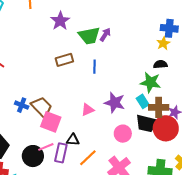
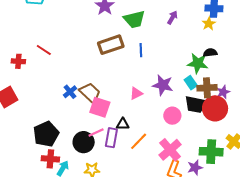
purple arrow: (105, 35) -> (172, 17), moved
brown rectangle: (64, 60) -> (111, 45), size x1.4
black semicircle: (160, 64) -> (210, 53), moved
blue cross: (22, 105) -> (70, 92), turned 32

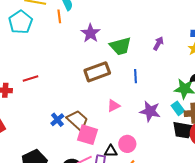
red line: (44, 50) -> (30, 78), turned -49
blue line: (141, 50) -> (136, 76), moved
pink triangle: (136, 93) -> (114, 106), moved
pink circle: (172, 116) -> (127, 144), moved

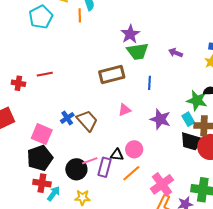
purple star: (90, 33) -> (130, 34), moved
purple arrow: (158, 43) -> (176, 53), turned -104
pink square: (88, 135) -> (42, 134), moved

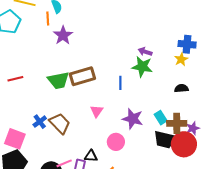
purple star: (130, 34) -> (63, 35), moved
green trapezoid: (138, 51) -> (58, 80), moved
green star: (197, 100) -> (142, 67), moved
pink triangle: (125, 110) -> (97, 111), turned -32
pink circle: (134, 149) -> (116, 142), moved

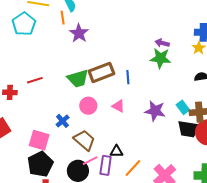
blue line: (120, 83) -> (128, 77), moved
pink triangle: (97, 111) -> (118, 106), turned -32
brown trapezoid: (60, 123) -> (84, 140), moved
pink circle: (116, 142) -> (88, 106), moved

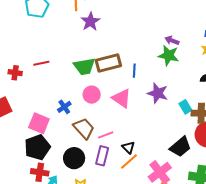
pink triangle: (118, 106) -> (122, 98), size x1.5
purple star: (155, 111) -> (158, 93), moved
black trapezoid: (189, 129) -> (180, 147), moved, turned -55
black triangle: (116, 151) -> (128, 147), moved, turned 40
pink line: (90, 161) -> (106, 135), moved

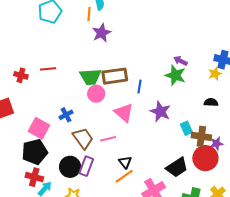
pink circle: (92, 95) -> (96, 94), moved
pink line: (106, 135) -> (108, 139), moved
purple rectangle: (102, 156) -> (86, 166), moved

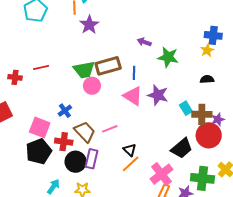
purple arrow: (180, 61) -> (144, 42), moved
pink triangle: (124, 113) -> (133, 96), moved
red cross: (34, 177) -> (64, 142), moved

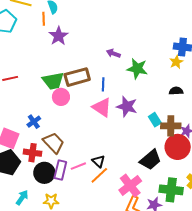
pink line: (110, 129) -> (78, 166), moved

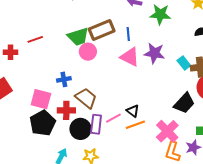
blue cross: (34, 122) -> (64, 79), turned 32
orange line: (99, 175) -> (135, 125), turned 30

